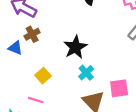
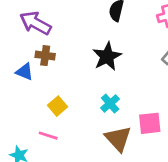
brown cross: (32, 34) -> (45, 56), turned 35
black star: (75, 47) -> (107, 56), moved

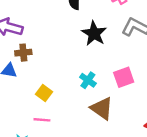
black star: (107, 56) -> (94, 33), moved
pink square: (150, 123) -> (124, 77), moved

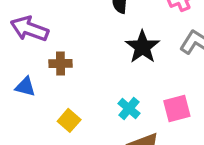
brown cross: (23, 53) -> (60, 64), moved

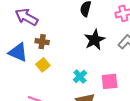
blue triangle: (25, 87) -> (18, 52), size x1.5
yellow square: (69, 120) -> (43, 65), moved

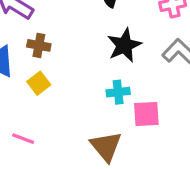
cyan cross: (80, 76) -> (118, 92), moved, turned 32

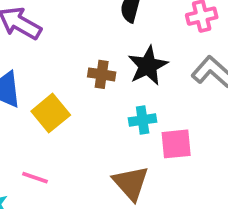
brown cross: (39, 45) -> (102, 74), moved
yellow square: (39, 83) -> (51, 113), size x1.4

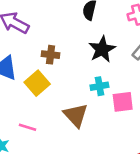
brown cross: (102, 74) -> (51, 55), moved
brown triangle: (131, 183) -> (76, 115), moved

